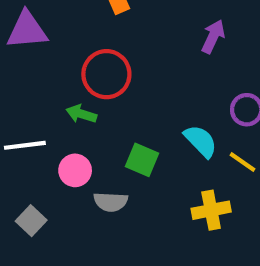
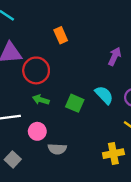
red circle: (106, 74) -> (36, 70), moved
cyan semicircle: (201, 141) -> (104, 95), moved
green square: (142, 160) -> (75, 103), moved

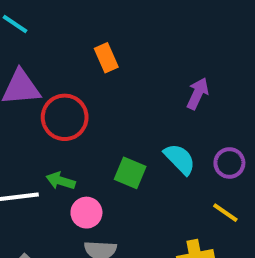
green arrow: (41, 100) -> (61, 181), moved
pink circle: (37, 131) -> (86, 213), moved

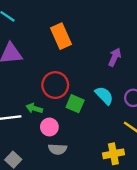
orange rectangle: (106, 58) -> (61, 36), size x1.5
red circle: (65, 117) -> (55, 85), moved

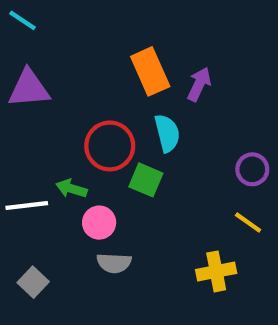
orange rectangle: (61, 36) -> (150, 71), moved
purple arrow: (115, 57) -> (199, 84), moved
cyan semicircle: (104, 96) -> (167, 133), moved, turned 30

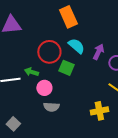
purple arrow: (199, 84) -> (98, 52), moved
cyan semicircle: (167, 133) -> (76, 46), turned -36
gray square: (33, 282) -> (13, 124), moved

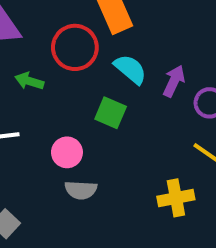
red circle: (49, 52) -> (75, 47), moved
green arrow: (31, 72) -> (29, 81), moved

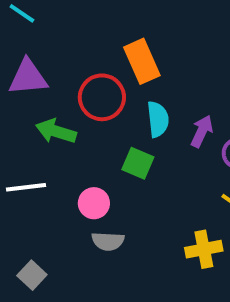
cyan semicircle: (130, 69) -> (158, 119), turned 44
green arrow: (29, 81) -> (56, 131), size x1.4

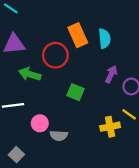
cyan semicircle: (158, 119) -> (105, 39), moved
pink circle: (94, 203) -> (40, 123), moved
yellow cross: (204, 249) -> (110, 127), moved

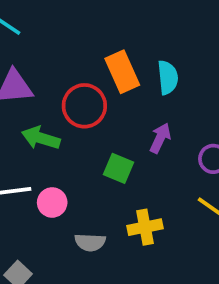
purple arrow: (111, 74) -> (160, 138), moved
pink circle: (40, 123) -> (52, 202), moved
yellow cross: (110, 127) -> (145, 227), moved

